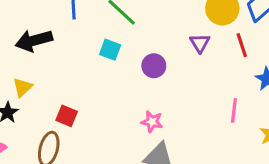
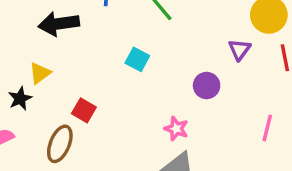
cyan square: (110, 50) -> (137, 59), moved
purple circle: (154, 66) -> (207, 86), moved

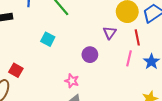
pink line: (267, 128) -> (129, 58), moved

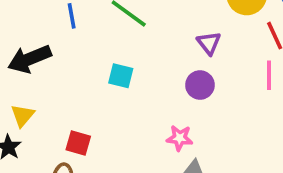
purple triangle: (110, 33) -> (209, 43), moved

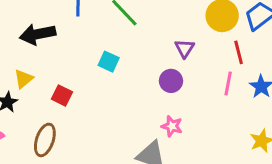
pink star: (180, 138) -> (172, 126), moved
red square: (78, 143) -> (62, 96), moved

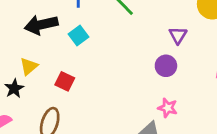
cyan square: (109, 62) -> (79, 36), moved, turned 30

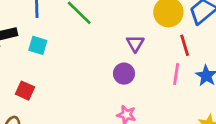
cyan square: (79, 36) -> (38, 45), turned -36

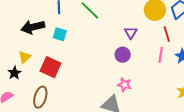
red square: (25, 91) -> (51, 67), size x1.5

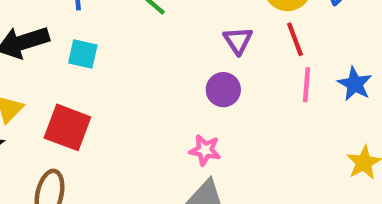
red line: (167, 34) -> (295, 39), moved
pink star: (124, 85) -> (205, 150), moved

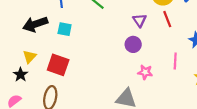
pink line: (306, 85) -> (175, 61), moved
pink star: (205, 150) -> (145, 72), moved

